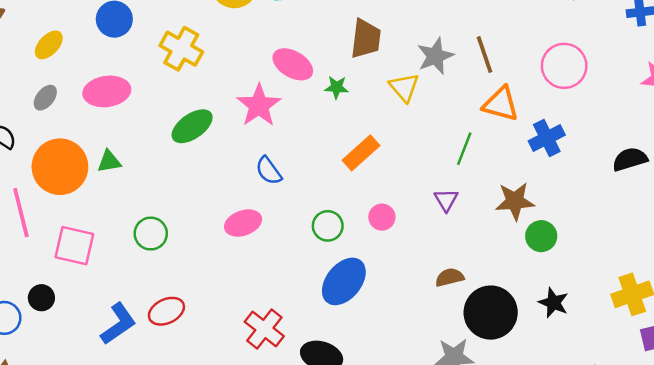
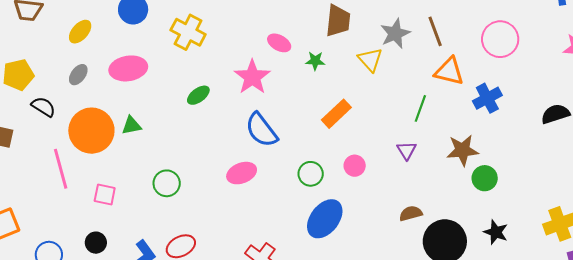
pink ellipse: (293, 64) -> (279, 43), size x0.7
green ellipse: (192, 126) -> (198, 95), size x0.7
blue semicircle: (269, 171) -> (261, 130), size x1.5
pink square: (74, 246) -> (105, 195), size x0.7
black circle: (41, 298) -> (96, 243), moved

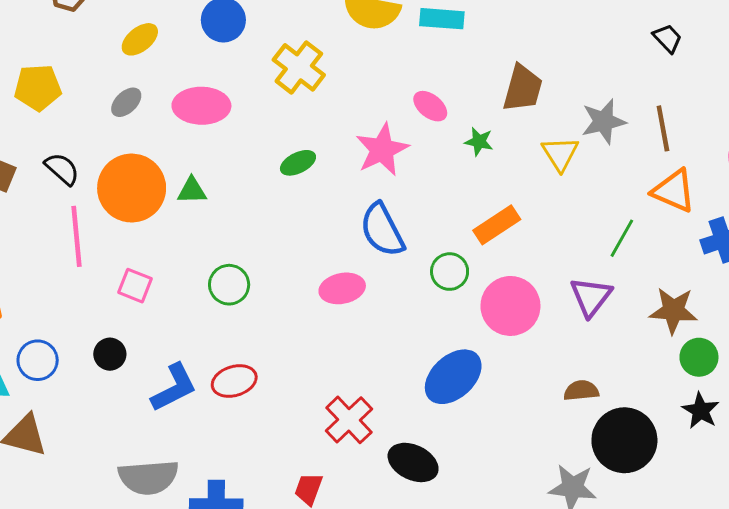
black semicircle: (43, 107) -> (62, 169), moved
purple triangle: (407, 150) -> (591, 297), size x1.4
pink circle: (355, 166) -> (510, 306), size x1.8
green circle: (311, 174) -> (450, 272), moved
black star: (496, 232) -> (701, 411), moved

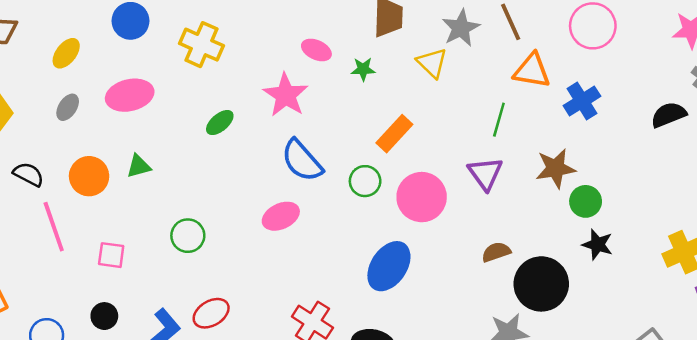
orange circle: (132, 188) -> (89, 176), size x0.7

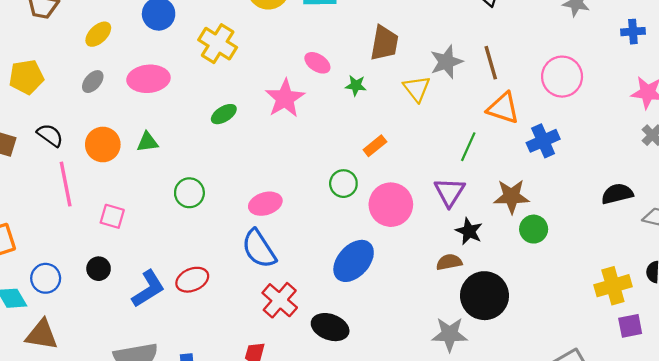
black semicircle: (669, 115) -> (617, 194), moved
orange rectangle: (394, 134) -> (375, 146), size x0.7
blue semicircle: (302, 161) -> (259, 249), moved
green circle: (188, 236) -> (189, 193), moved
black star: (598, 245) -> (469, 231), moved

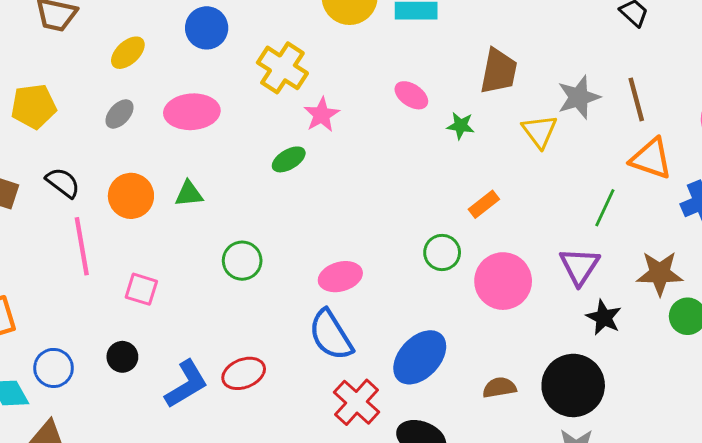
pink star: (285, 98) -> (322, 115), moved, size x0.7
blue ellipse: (354, 261) -> (420, 357), moved
brown semicircle: (449, 262) -> (499, 388), moved
black circle: (484, 296) -> (573, 385), moved

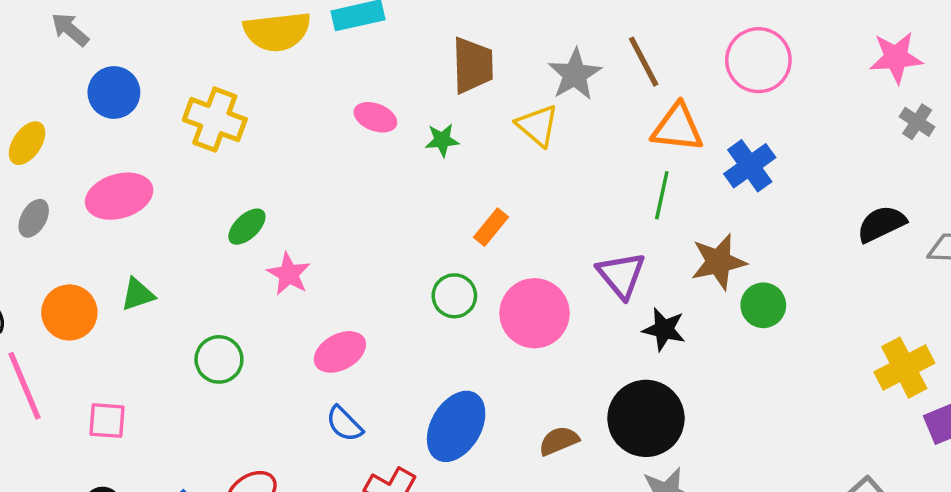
pink star: (322, 115) -> (289, 274), moved
green line: (605, 208) -> (662, 195), moved
blue semicircle: (331, 335) -> (344, 424), size x0.6

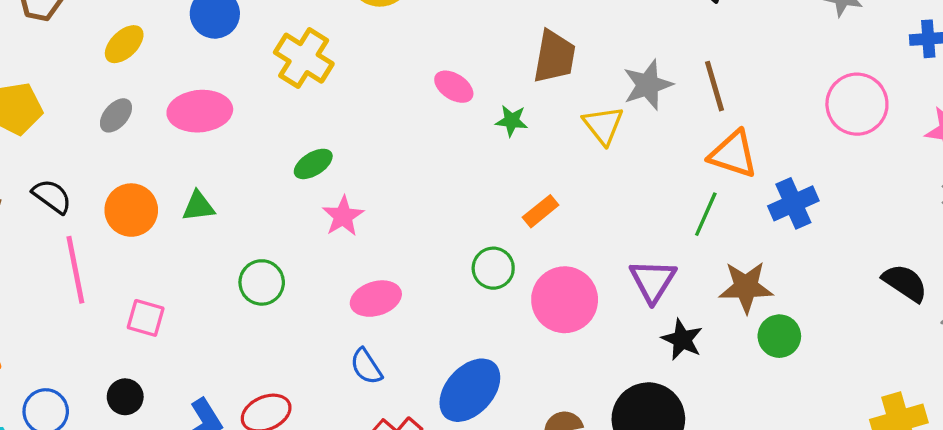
pink circle: (758, 60) -> (857, 104), moved
black semicircle: (881, 224) -> (905, 283), turned 48

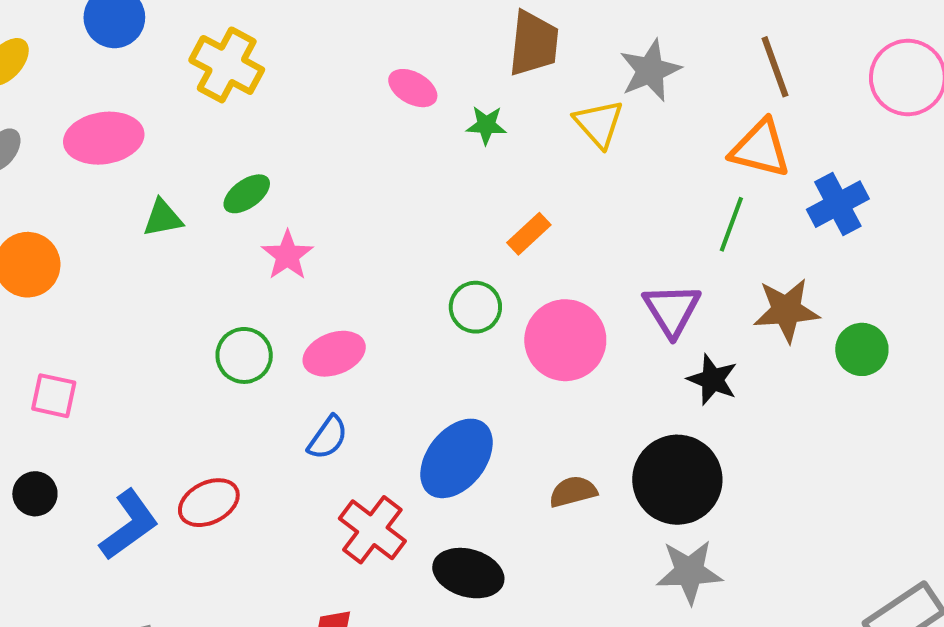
brown line: (715, 86) -> (775, 67), moved
green triangle: (198, 206) -> (163, 218), moved
green circle: (262, 282) -> (244, 355), moved
green circle: (779, 336) -> (862, 349), moved
blue semicircle: (366, 366) -> (328, 438), turned -108

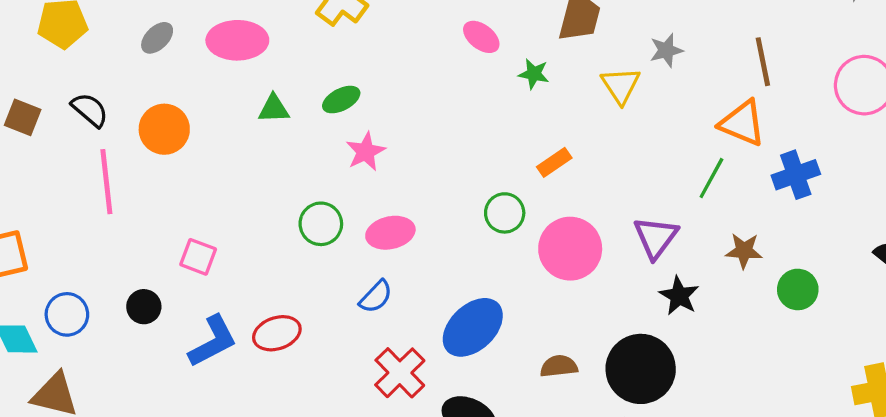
gray star: (650, 70) -> (666, 50), size x0.7
brown star: (786, 310) -> (744, 251), size x0.7
pink square: (54, 396) -> (198, 257), moved

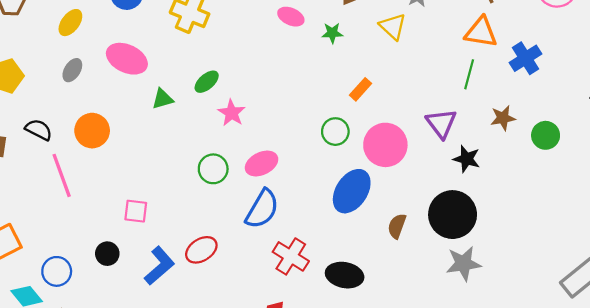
pink ellipse: (237, 40) -> (127, 59), turned 39
blue semicircle: (376, 297) -> (262, 209), size x1.6
blue ellipse: (473, 327) -> (352, 191), moved
brown semicircle: (559, 366) -> (397, 226), turned -50

